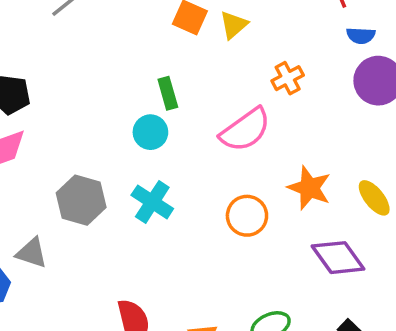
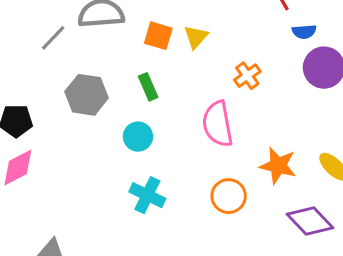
green rectangle: (168, 93) -> (148, 87), moved
pink semicircle: (245, 130) -> (218, 124), turned 123
gray hexagon: (81, 200) -> (87, 95), moved

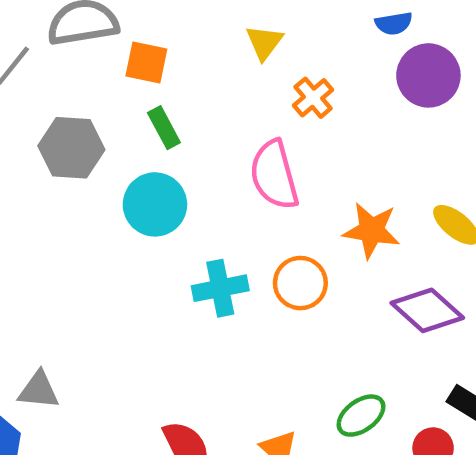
orange square: (158, 36) -> (146, 63), moved
yellow triangle: (196, 37) -> (264, 42), moved
cyan circle: (138, 137) -> (155, 204), size x1.4
cyan cross: (147, 195) -> (220, 288), moved, turned -32

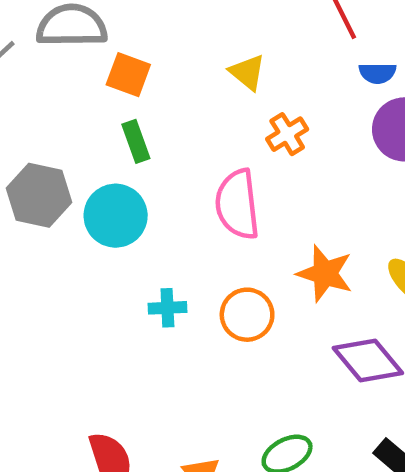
yellow triangle: (264, 42) -> (247, 72), turned -36
gray hexagon: (71, 148) -> (39, 195), moved
cyan cross: (220, 288) -> (167, 308), size x0.7

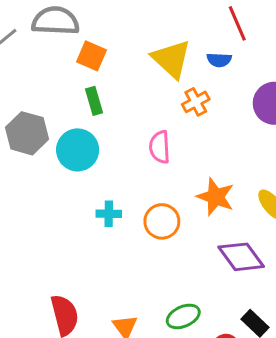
yellow triangle: (247, 72) -> (171, 59), size x1.6
blue semicircle: (378, 73) -> (219, 60), moved
pink semicircle: (237, 204) -> (160, 147), size x0.7

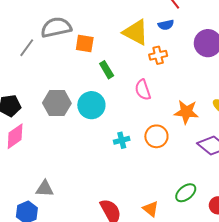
green rectangle: (94, 101) -> (107, 70), moved
orange cross: (196, 102) -> (158, 55), turned 30

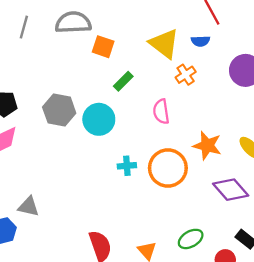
gray line: (27, 48) -> (24, 27), moved, turned -30
orange cross: (158, 55) -> (186, 75), turned -30
green rectangle: (107, 70) -> (123, 81), turned 66
orange circle: (156, 136) -> (168, 168), size x1.4

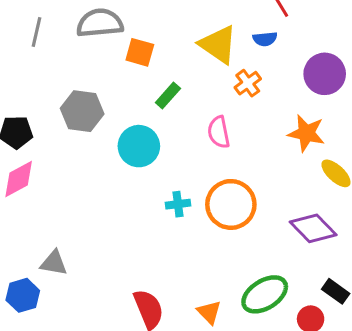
gray hexagon: (59, 110) -> (82, 111), moved
orange star: (207, 146) -> (306, 133), moved
green ellipse: (191, 239) -> (265, 294), size x1.4

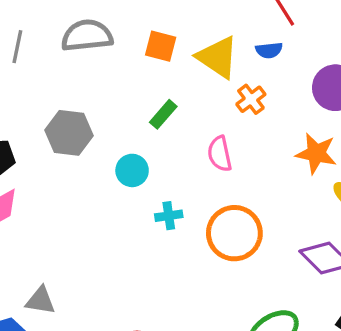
orange square: (140, 52) -> (161, 46), moved
cyan circle: (139, 146) -> (132, 170), size x0.7
cyan cross: (178, 204) -> (169, 216), moved

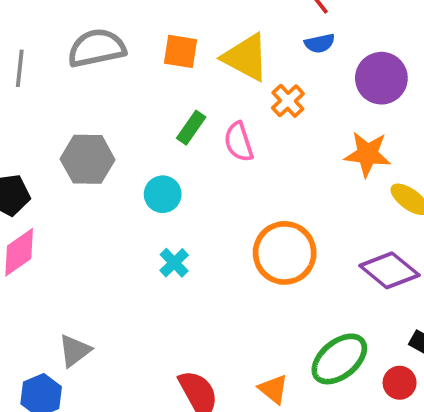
blue semicircle: (269, 50) -> (320, 43), moved
pink semicircle: (220, 154) -> (239, 142), moved
cyan cross: (169, 216) -> (174, 263), moved, turned -30
gray triangle: (40, 301) -> (75, 351), turned -40

